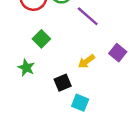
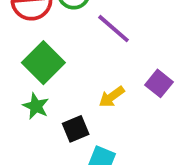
green square: (41, 39) -> (43, 63), size x1.5
green star: (26, 68) -> (36, 106), moved

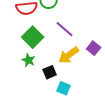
purple line: (114, 29) -> (65, 29), moved
yellow arrow: (112, 97) -> (69, 55), size x1.5

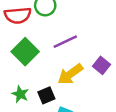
purple line: (65, 29) -> (65, 42), turned -66
green star: (29, 60) -> (20, 94), moved

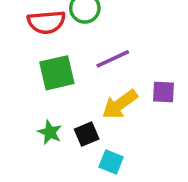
green square: (25, 52) -> (57, 73), turned 32
purple square: (101, 65) -> (163, 92), turned -36

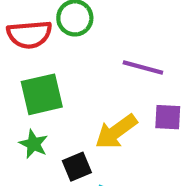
purple line: (113, 59) -> (143, 67), moved, turned 40
green star: (50, 132) -> (34, 144), moved

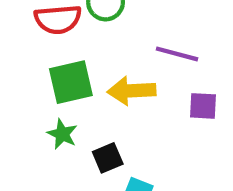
yellow arrow: (116, 132) -> (132, 91), moved, turned 33

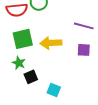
purple line: (177, 54) -> (84, 26), moved
black square: (108, 158) -> (31, 77), moved

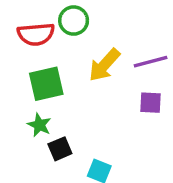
purple line: (84, 26) -> (151, 62), turned -30
yellow arrow: (51, 43) -> (104, 65), moved, turned -45

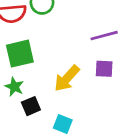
yellow arrow: (104, 65) -> (67, 78), moved

